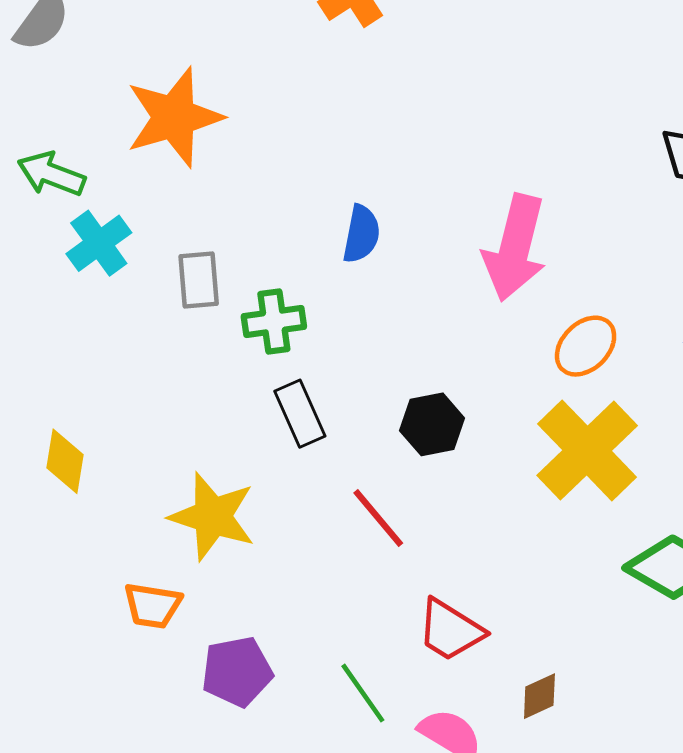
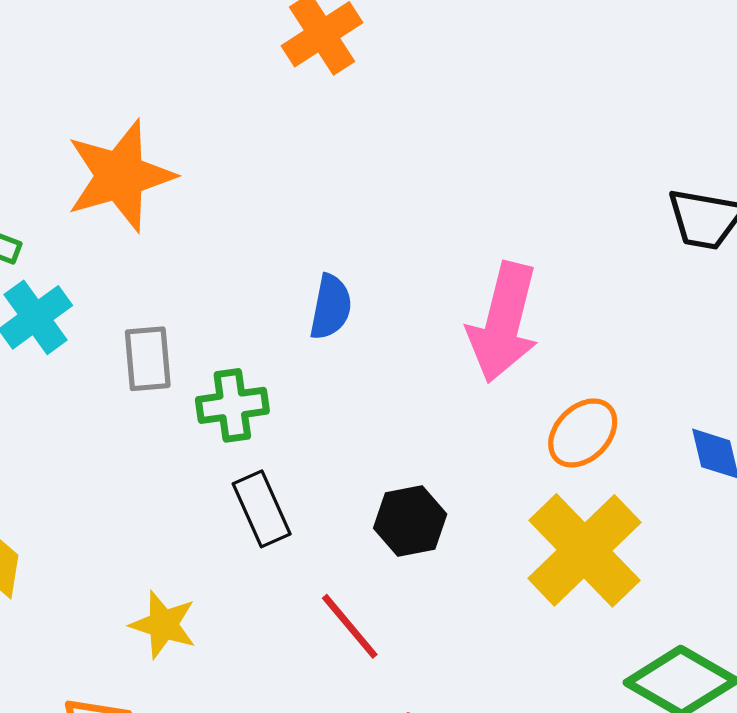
yellow star: (212, 516) -> (163, 625), size x0.7

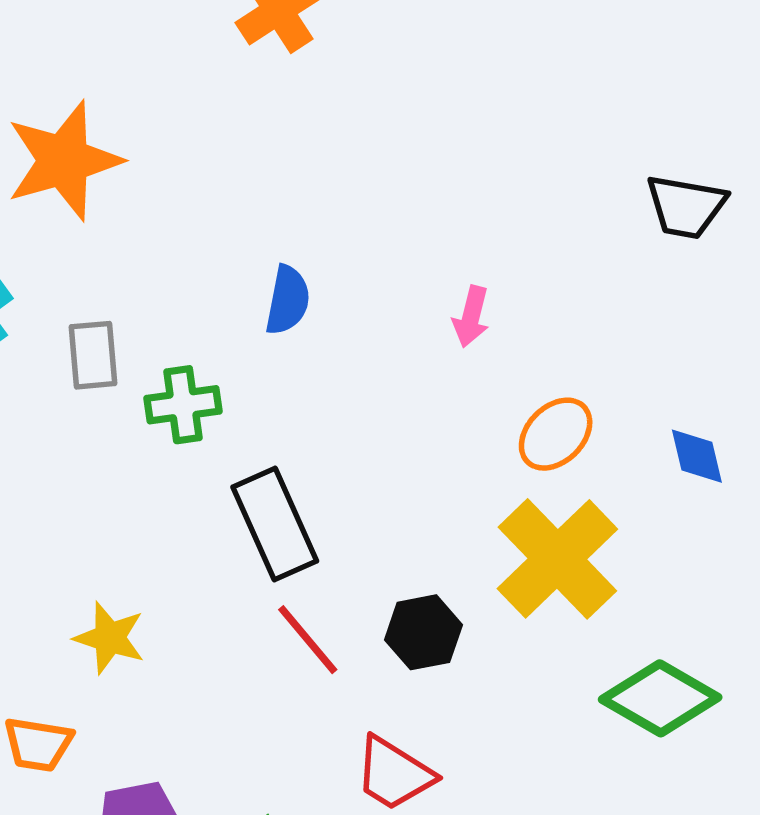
pink arrow: (503, 323) -> (471, 317), size x0.5
black rectangle: (262, 509) -> (275, 524), moved, size x1.4
black hexagon: (410, 521) -> (423, 632), moved

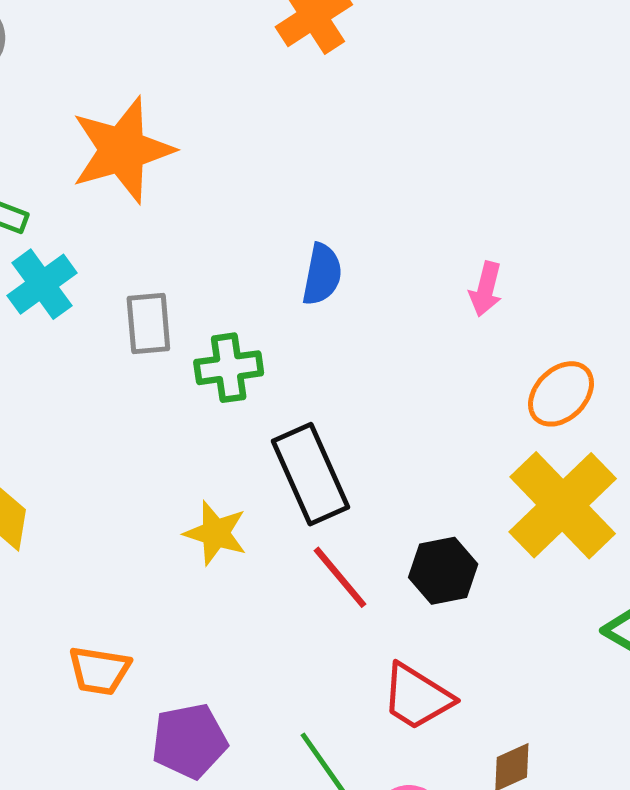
yellow star: (110, 638) -> (216, 533), moved

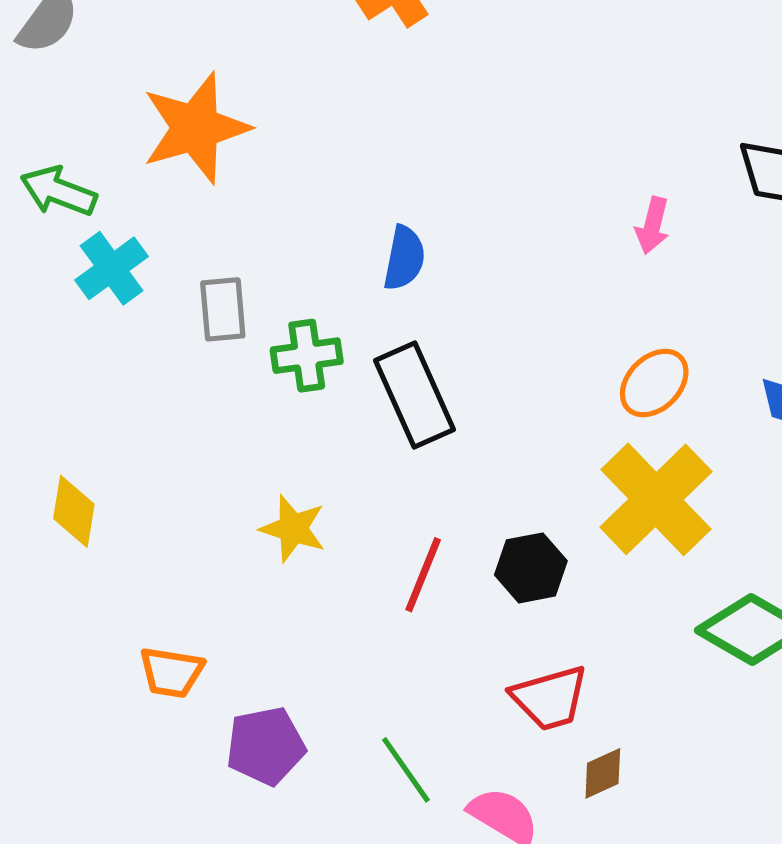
pink arrow: (486, 289) -> (653, 225), moved
black rectangle: (311, 474) -> (415, 395), moved
red line: (340, 577) -> (423, 575), turned 62
red trapezoid: (417, 697) -> (550, 698), moved, turned -48

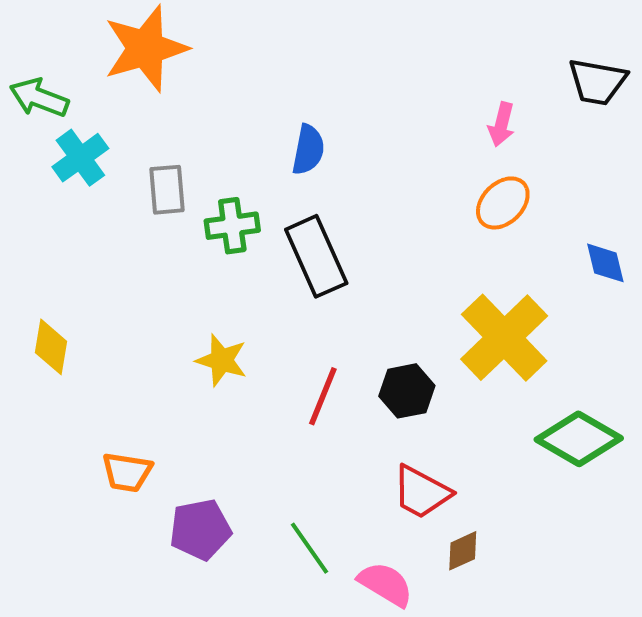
orange ellipse: (654, 383) -> (503, 203), moved
red trapezoid: (550, 698) -> (421, 492), turned 44

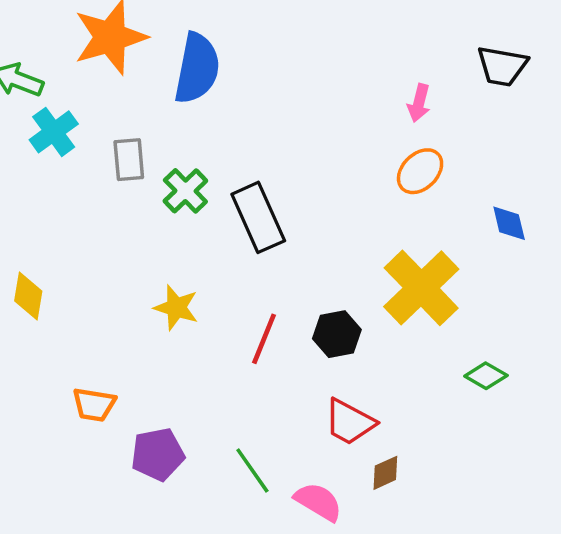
blue semicircle: (308, 150) -> (197, 68), moved, size x1.6
green cross: (232, 226) -> (185, 191), turned -36
green diamond: (579, 439) -> (486, 376), size x0.6

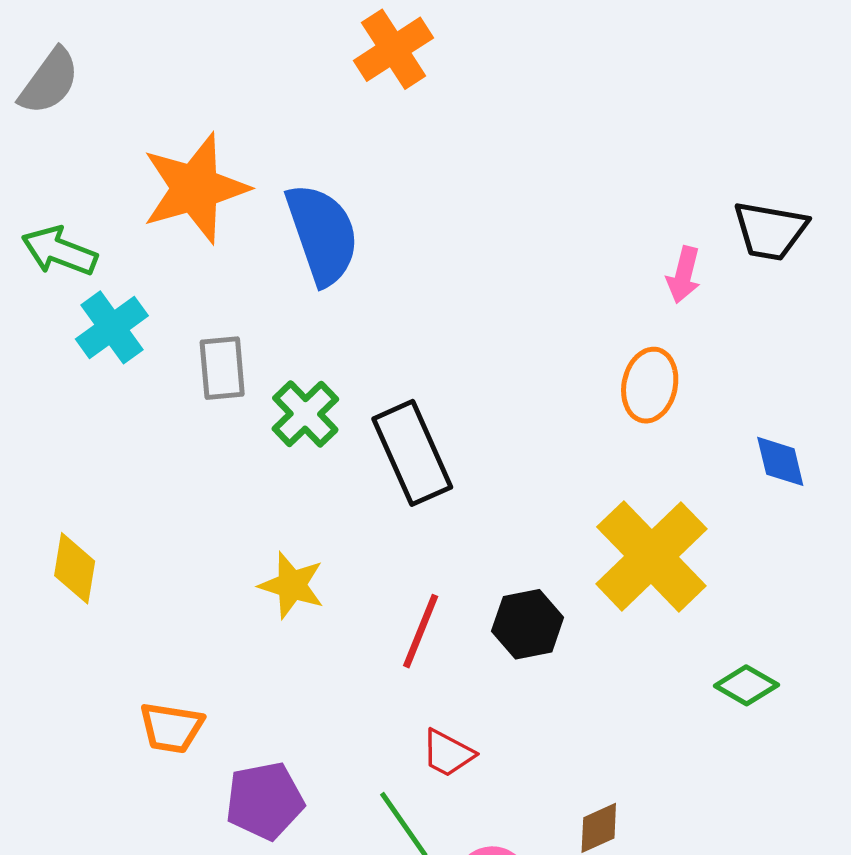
blue semicircle: (197, 68) -> (322, 234), turned -30
pink arrow: (419, 103) -> (684, 275), moved
orange ellipse: (420, 171) -> (650, 385), turned -33
red trapezoid: (350, 422) -> (448, 753), moved, size x0.7

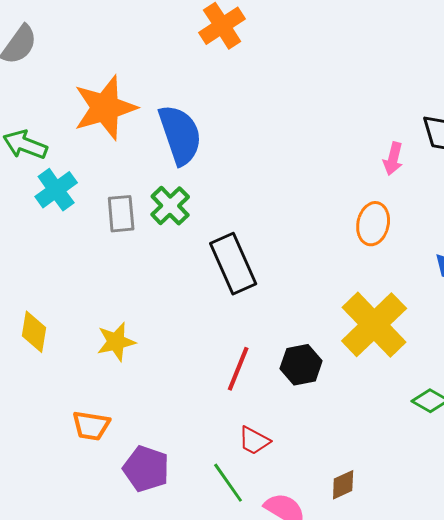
green cross: (305, 414) -> (170, 206), moved
yellow star: (292, 585) -> (116, 342), moved, turned -30
purple pentagon: (265, 801) -> (146, 469), turned 30

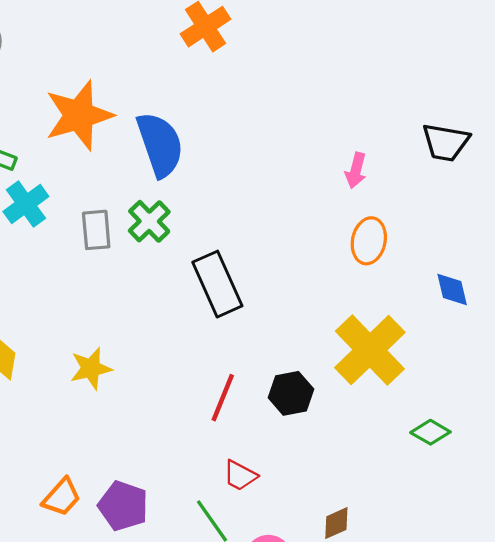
pink arrow: (393, 159) -> (356, 170), moved
orange trapezoid: (91, 426) -> (62, 497), moved, turned -57

